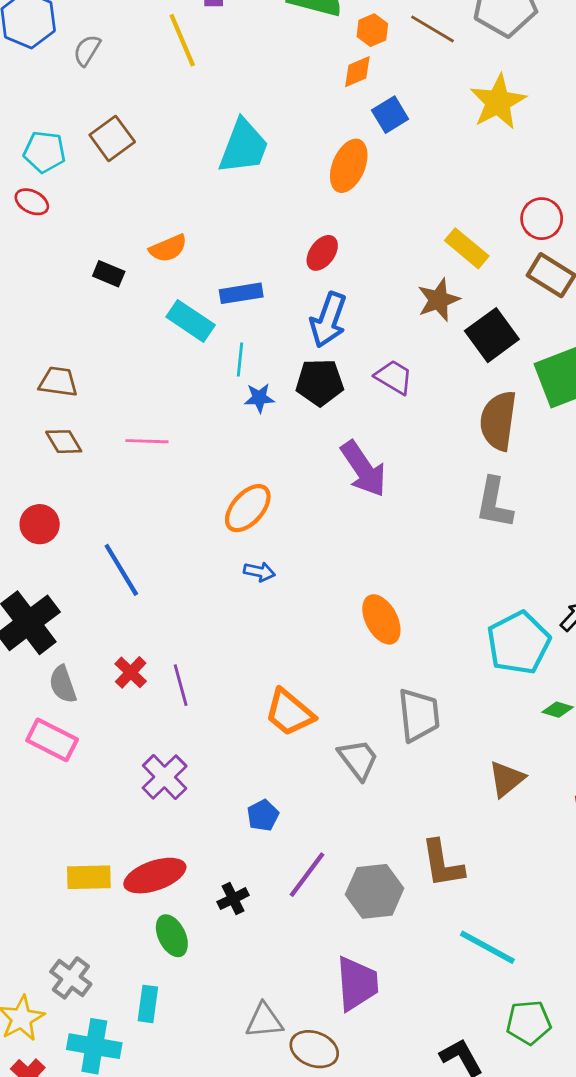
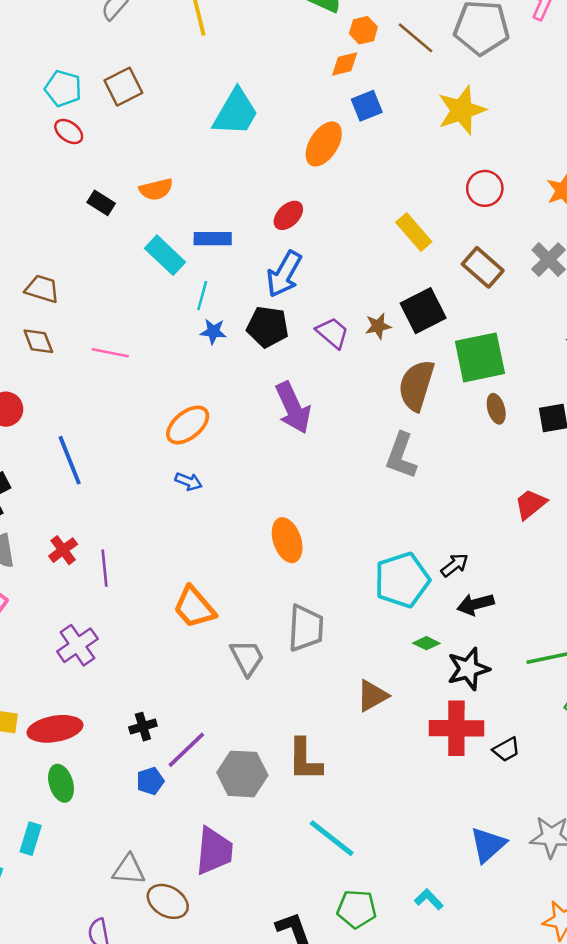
red ellipse: (32, 202) -> (69, 132), moved
red circle: (542, 219) -> (485, 188), moved
brown star: (438, 300) -> (378, 326), moved, size x0.7
blue pentagon: (263, 815) -> (150, 781), moved
black cross: (233, 899) -> (143, 727), moved

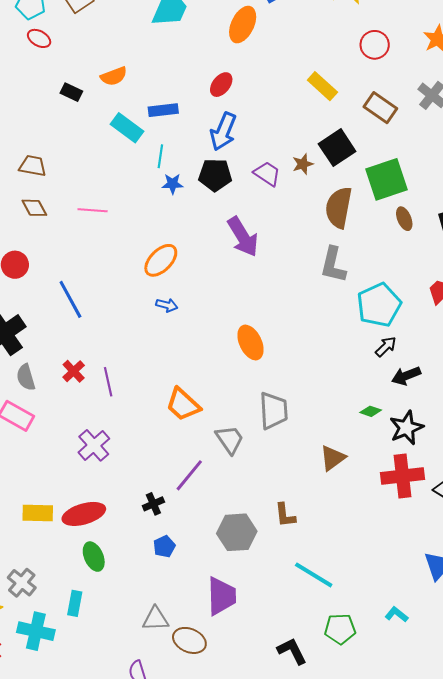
cyan pentagon: (402, 580) -> (379, 305), moved
purple line: (186, 750) -> (189, 475), moved
brown L-shape: (305, 760) -> (285, 515), size x0.7

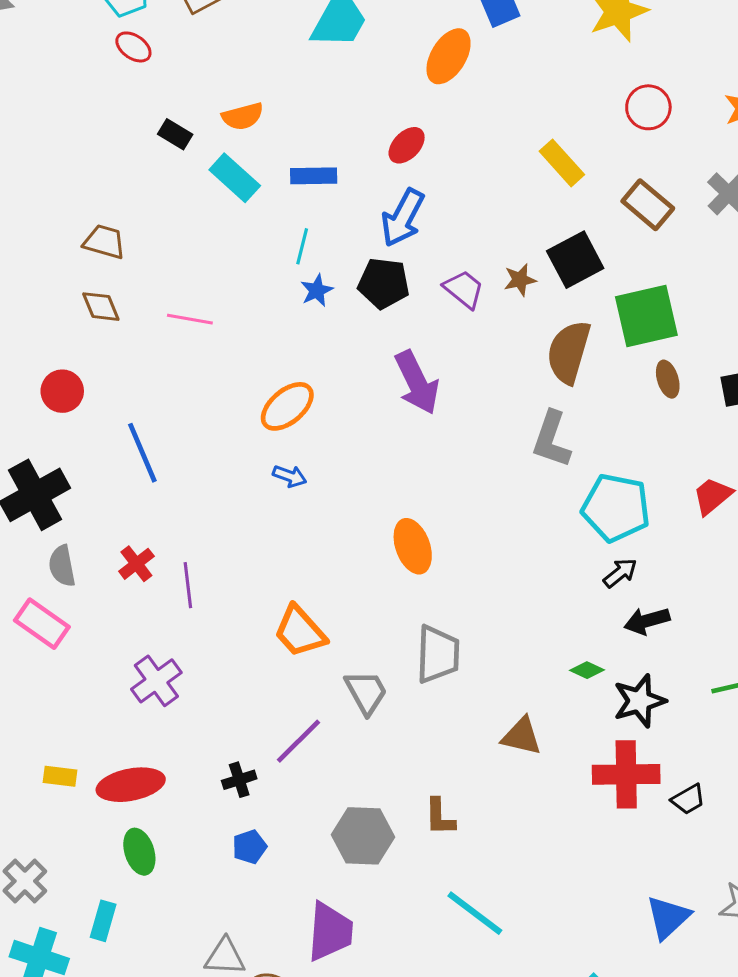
cyan rectangle: (127, 128) -> (235, 178), moved
blue star: (173, 184) -> (317, 290), turned -30
cyan pentagon: (379, 305) -> (616, 508), turned 30
brown triangle: (333, 458) -> (522, 736), turned 44
yellow rectangle: (38, 513) -> (60, 776), size x0.7

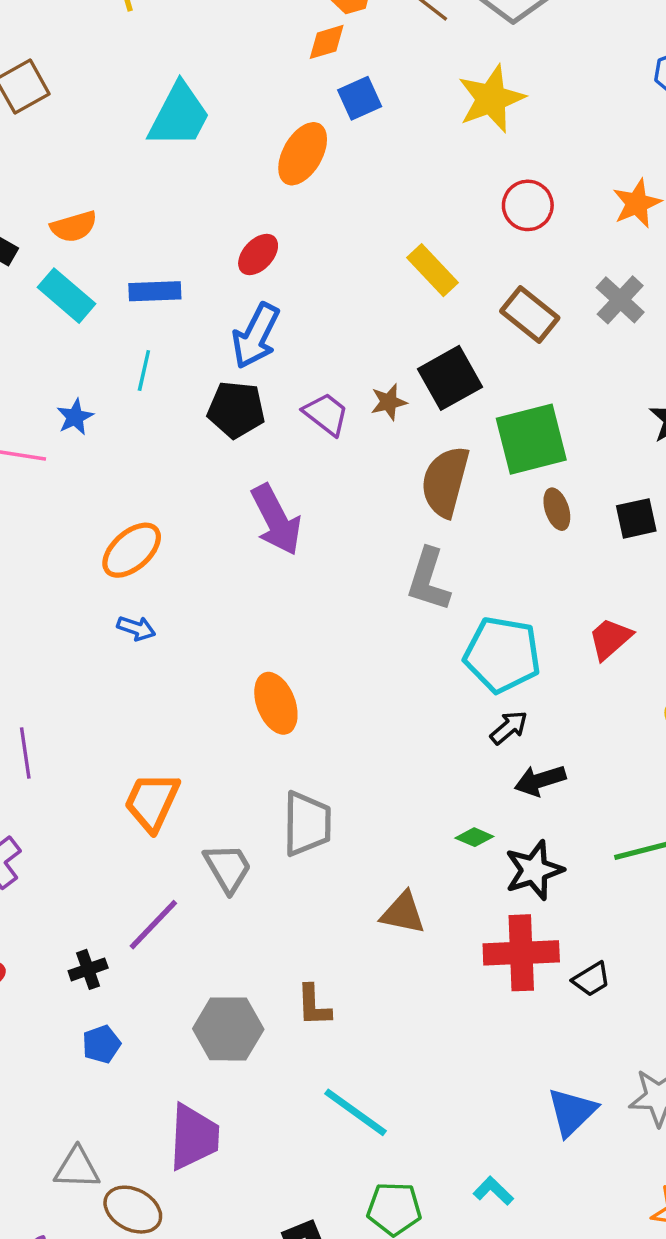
blue star: (317, 290) -> (75, 417), moved
orange trapezoid: (300, 631) -> (152, 802), turned 68

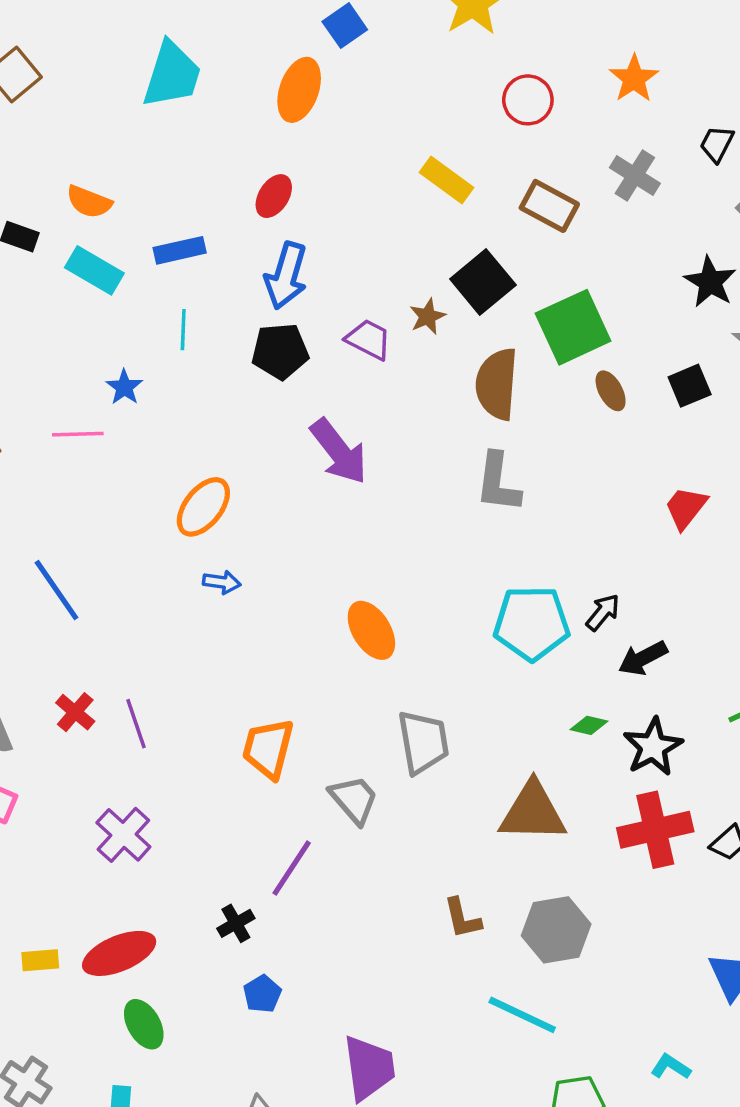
orange semicircle: (74, 227) -> (89, 202), turned 48
cyan pentagon: (502, 655) -> (532, 623), moved
brown triangle: (403, 913) -> (533, 812), size x1.5
gray hexagon: (228, 1029) -> (556, 930), moved

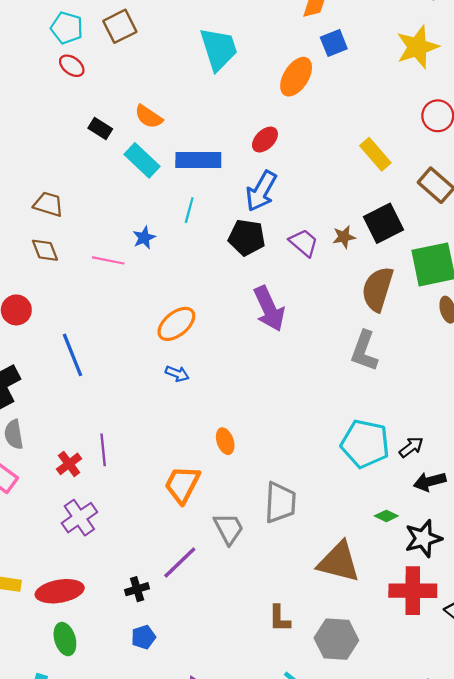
cyan trapezoid: (172, 75) -> (219, 49), turned -48
blue rectangle: (180, 250) -> (198, 160), size x1.4
orange ellipse: (371, 630) -> (225, 441), moved, size x0.7
red cross: (75, 712) -> (69, 464), moved

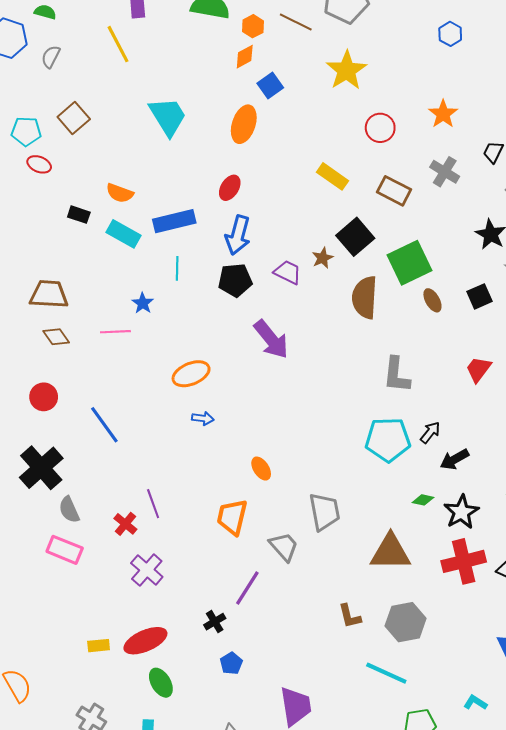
brown trapezoid: (48, 204) -> (49, 294), size x1.4
orange ellipse: (176, 324) -> (191, 374), turned 30
gray L-shape: (364, 351) -> (396, 375), moved

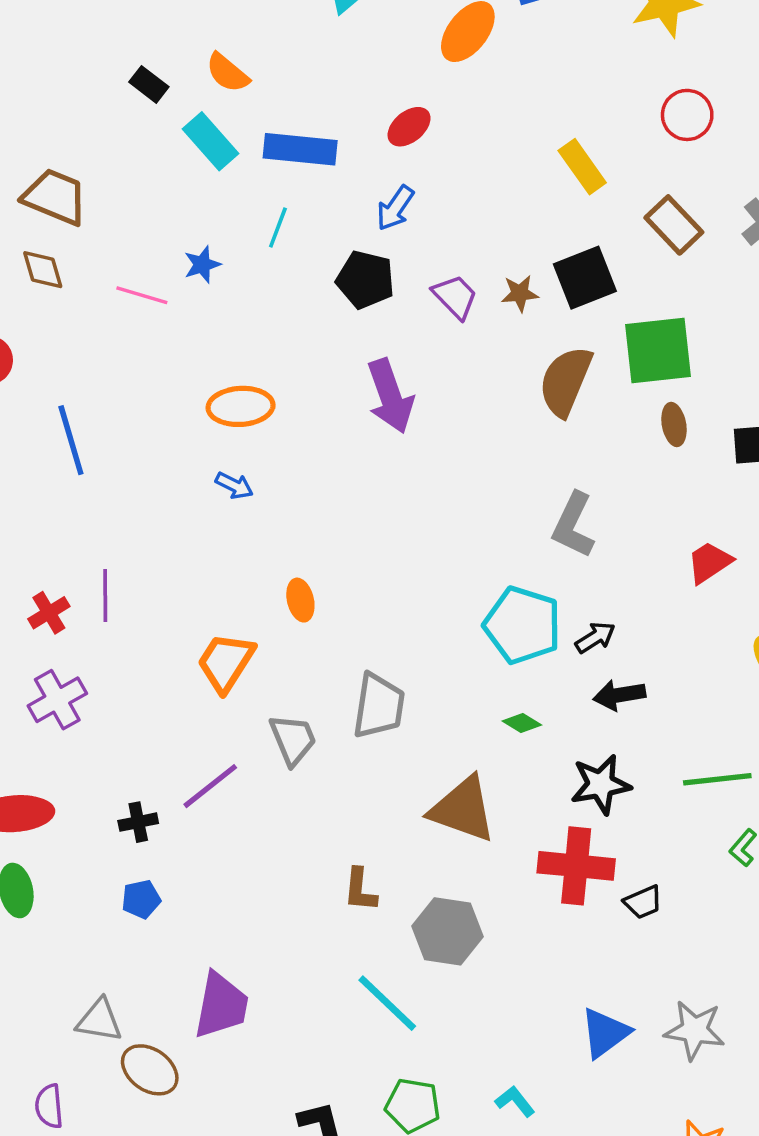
blue arrow: (238, 235) -> (395, 208), size x0.7
green diamond: (423, 500) -> (522, 723), moved

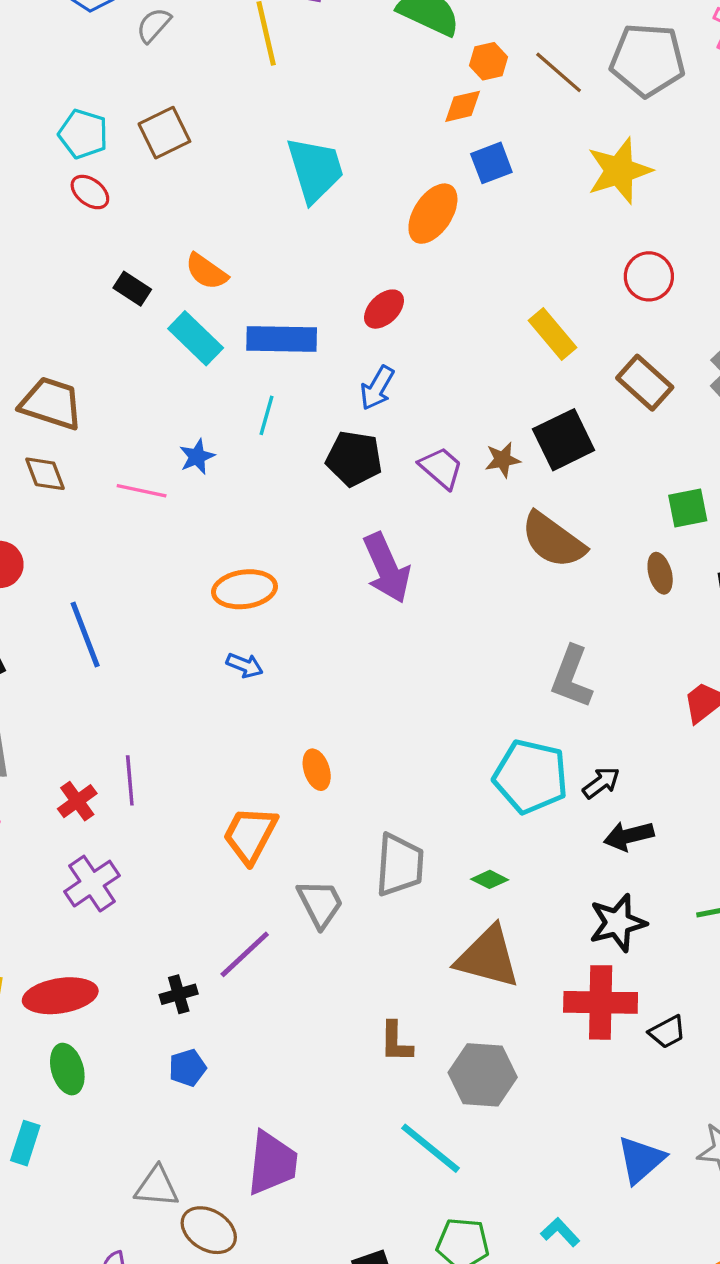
green square: (658, 351) -> (688, 508), moved, size x0.6
brown semicircle: (566, 381) -> (553, 540), turned -72
green diamond: (522, 723) -> (490, 879), moved

